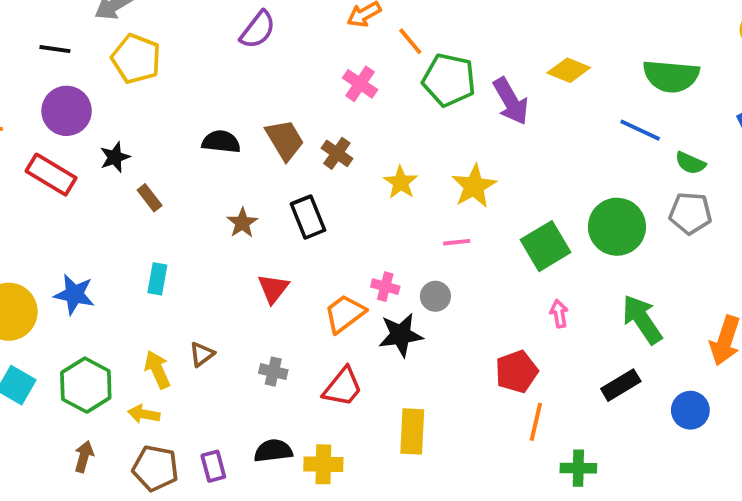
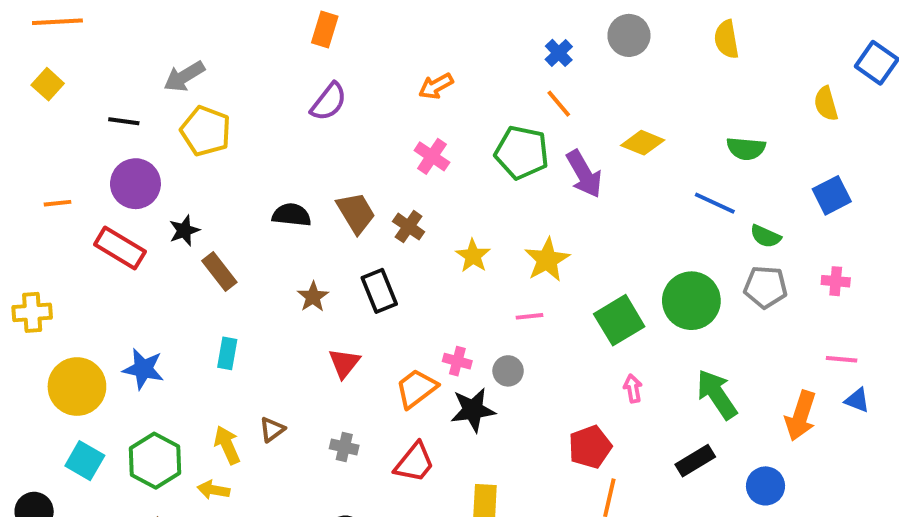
orange line: (410, 41) -> (559, 104), moved
green semicircle: (671, 76) -> (746, 149), size x0.7
brown rectangle: (150, 198) -> (219, 271), size x1.4

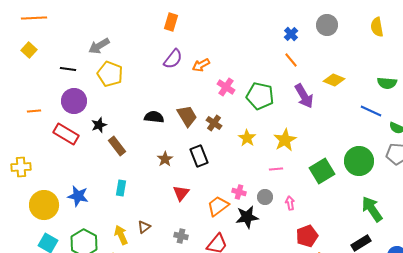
orange arrow: (436, 86) -> (201, 65), moved
green pentagon: (522, 152) -> (260, 96), moved
pink arrow: (633, 388) -> (290, 203), moved

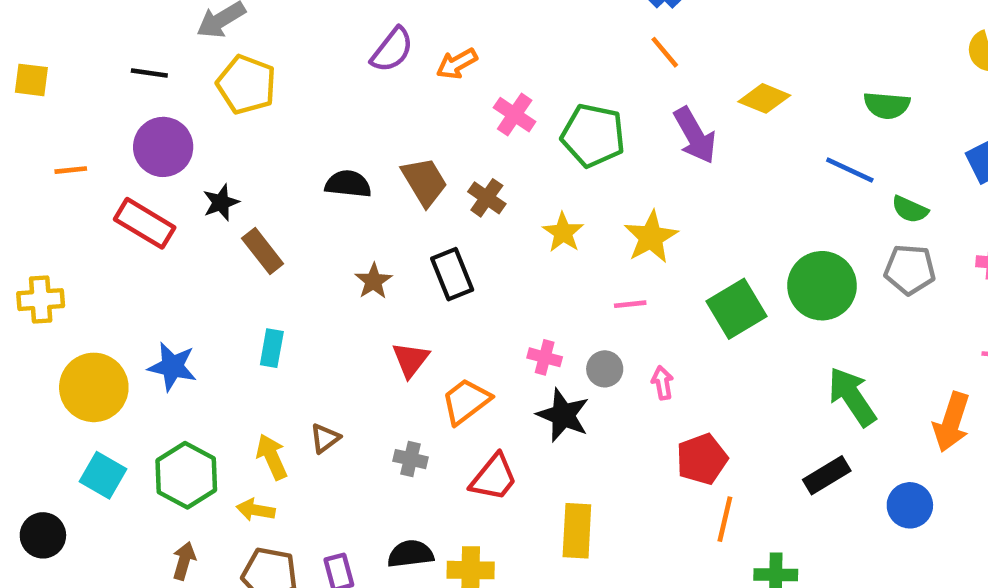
yellow square: (29, 50) -> (31, 80), moved, turned -35
orange trapezoid: (218, 206) -> (466, 401), moved
black star: (247, 217) -> (563, 415), turned 30

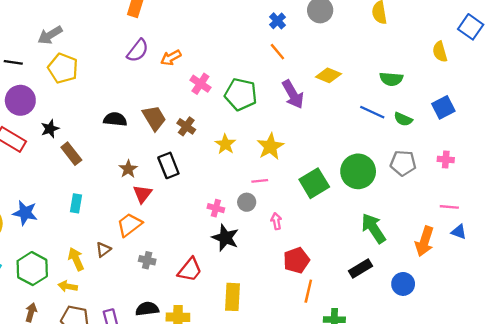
green semicircle: (910, 209) -> (403, 119), moved
red triangle: (411, 360) -> (142, 194), moved
gray circle: (605, 369) -> (247, 202), moved
orange trapezoid: (466, 401) -> (129, 225), moved

